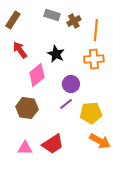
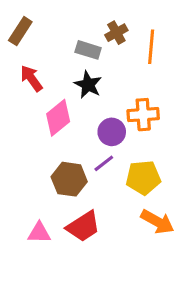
gray rectangle: (52, 15) -> (88, 50), moved
orange cross: (94, 59) -> (143, 115), moved
brown hexagon: (27, 108) -> (69, 179), moved

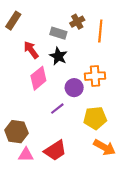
red arrow: (31, 78) -> (31, 50), moved
purple line: (104, 163) -> (57, 109), moved
brown hexagon: (69, 179) -> (16, 132), moved

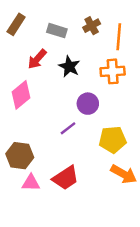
gray rectangle: (58, 33) -> (57, 31), moved
red arrow: (31, 50) -> (37, 59), turned -102
orange cross: (95, 76) -> (113, 71), moved
pink diamond: (38, 78) -> (21, 95), moved

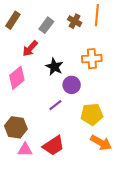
brown cross: (92, 26) -> (75, 21), turned -32
gray rectangle: (57, 31) -> (46, 25), turned -70
orange line: (119, 37) -> (97, 15), moved
black star: (69, 66) -> (54, 67), moved

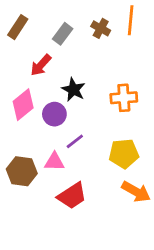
orange cross: (92, 59) -> (124, 98), moved
purple circle: (72, 85) -> (54, 114), moved
pink triangle: (25, 150) -> (54, 162), moved

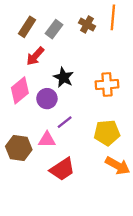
brown rectangle: (18, 27) -> (27, 27), moved

